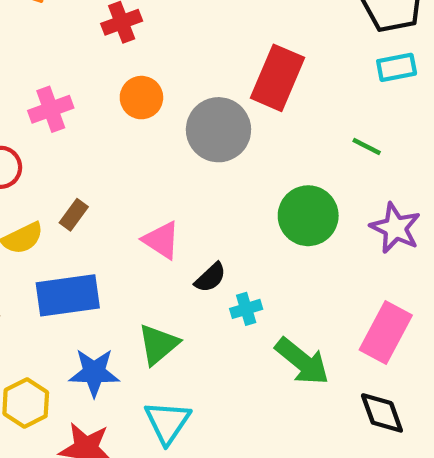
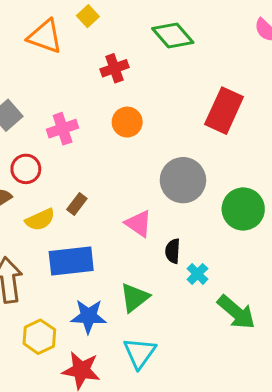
gray circle: (218, 130) -> (183, 180), moved
black semicircle: (210, 278) -> (173, 251), turned 135
cyan cross: (246, 309) -> (197, 274), turned -30

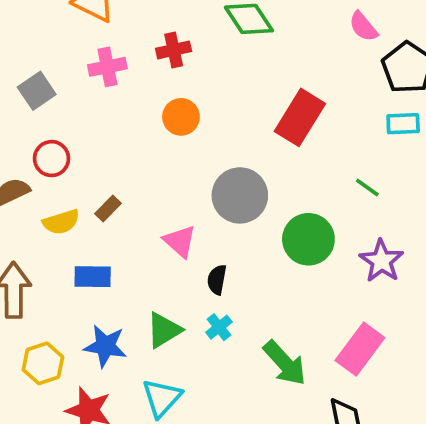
pink cross: (63, 129) -> (107, 67), moved
blue rectangle: (71, 261) -> (93, 277), size x0.7
cyan cross: (197, 274) -> (219, 327), moved

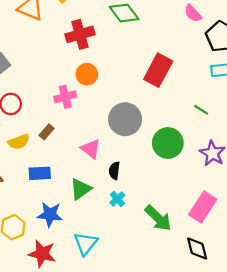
red cross: (174, 50) -> (80, 34), size x1.4
pink cross: (107, 67) -> (65, 97), moved
green triangle: (164, 330) -> (81, 189), moved

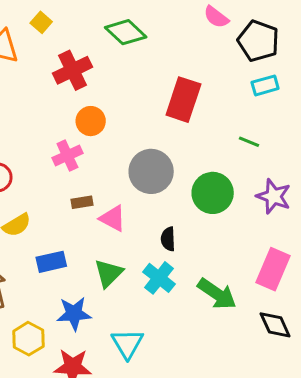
brown rectangle: (46, 132) -> (82, 202), moved, turned 49
black semicircle: (114, 171) -> (168, 239), moved
cyan cross: (117, 199) -> (159, 278), size x1.5

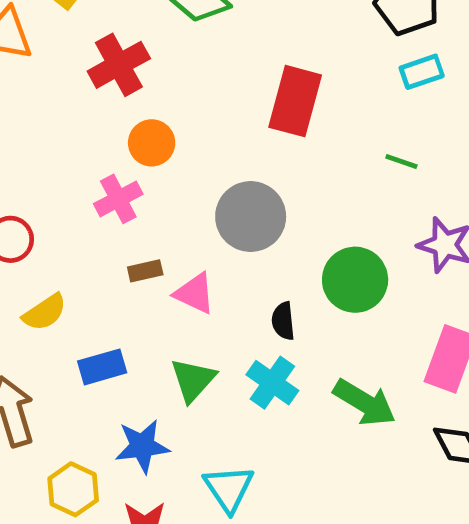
green circle: (213, 193) -> (355, 280), moved

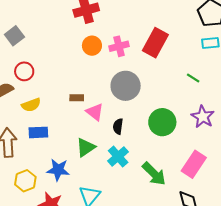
pink cross: (118, 199) -> (119, 46), moved
black semicircle: (283, 321) -> (118, 126), moved
blue rectangle: (102, 367) -> (38, 132), moved

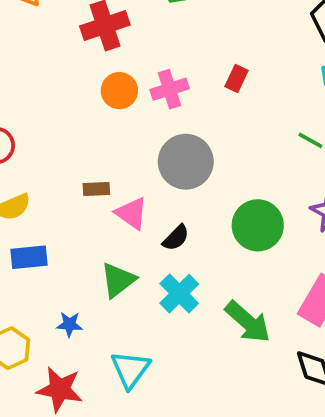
red rectangle: (155, 43) -> (236, 78), size x0.5
black semicircle: (118, 126) -> (176, 238), turned -140
blue star: (58, 170) -> (69, 324), size x0.6

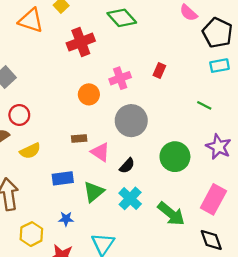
orange circle: (119, 91) -> (89, 94), moved
blue rectangle: (29, 257) -> (63, 178), moved

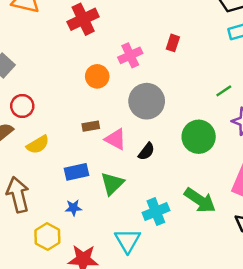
green line: (204, 105) -> (224, 91), moved, turned -56
cyan cross: (130, 198) -> (156, 212), moved, turned 30
blue star: (66, 219) -> (73, 208), moved

